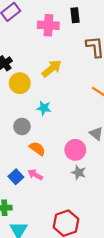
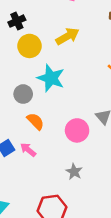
cyan star: (44, 108) -> (51, 78), size x1.6
gray star: (79, 173) -> (74, 172), moved

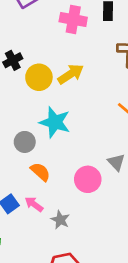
yellow circle: (29, 46) -> (39, 77), moved
gray star: (74, 172) -> (60, 220), moved

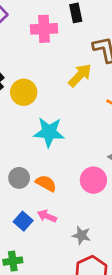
yellow arrow: (71, 74) -> (80, 75), moved
gray circle: (25, 142) -> (19, 178), moved
gray star: (60, 220) -> (81, 235), moved

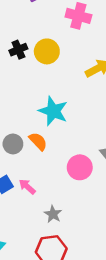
yellow circle: (24, 92) -> (47, 51), moved
orange semicircle: (46, 183) -> (38, 141), moved

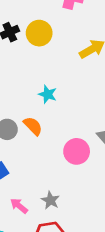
cyan star: (53, 111) -> (48, 94), size x0.6
pink arrow: (27, 187) -> (19, 206), moved

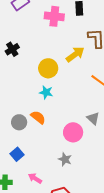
yellow circle: (39, 33) -> (48, 68), moved
gray star: (50, 200) -> (65, 159), moved

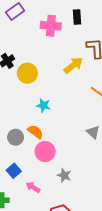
yellow circle: (48, 68) -> (27, 73), moved
pink circle: (73, 132) -> (45, 152), moved
pink arrow: (35, 178) -> (33, 187), moved

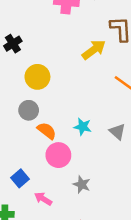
yellow circle: (27, 73) -> (37, 77), moved
cyan star: (43, 105) -> (83, 127), moved
gray circle: (16, 137) -> (29, 110), moved

